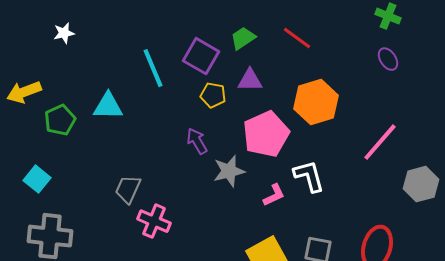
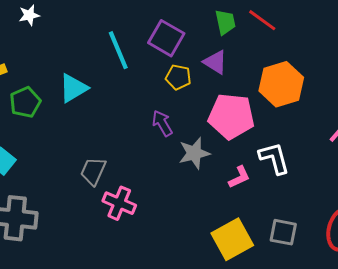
green trapezoid: (243, 38) -> (225, 22), moved, turned 112
purple triangle: (250, 80) -> (215, 62), turned 32
cyan triangle: (108, 106) -> (73, 88), turned -32
pink pentagon: (266, 134) -> (231, 116), turned 30

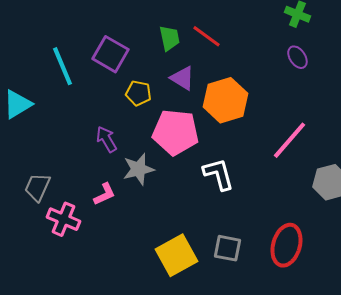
purple triangle: (215, 62) -> (182, 78), moved
yellow pentagon: (178, 77) -> (138, 93), moved
pink L-shape: (239, 177) -> (104, 194), moved

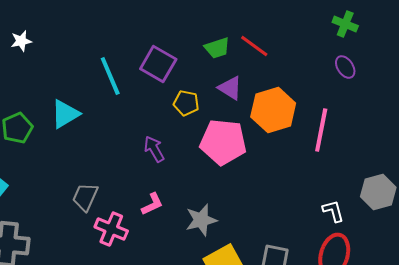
green trapezoid: (169, 38) -> (217, 48), turned 84
pink line: (289, 140) -> (321, 130), moved, turned -30
gray star: (138, 169) -> (201, 220), moved
white L-shape: (218, 174) -> (333, 211), moved, size x0.7

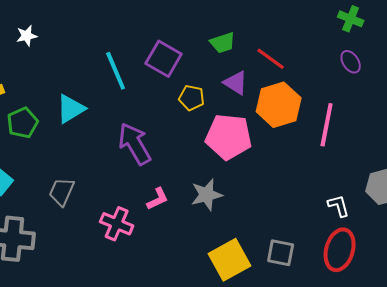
red line: (254, 46) -> (271, 59), moved
purple arrow: (154, 149) -> (135, 144), moved, size x1.6
gray trapezoid: (85, 197) -> (62, 192), moved
gray star: (201, 220) -> (207, 195), moved

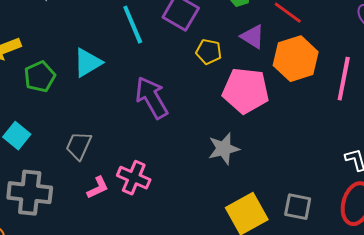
pink L-shape: (158, 199) -> (98, 188), moved

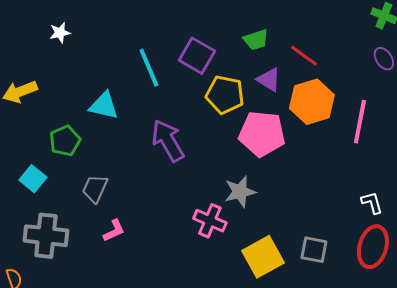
yellow pentagon: (209, 52) -> (225, 95), size x1.5
cyan triangle: (88, 63) -> (104, 106), turned 44
green pentagon: (40, 77) -> (65, 141), moved
pink cross: (134, 178) -> (210, 221), moved

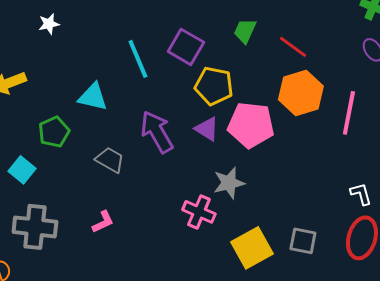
green trapezoid: (256, 40) -> (245, 31), turned 132
purple triangle: (269, 80) -> (207, 129), moved
gray trapezoid: (95, 189) -> (110, 160), moved, turned 96

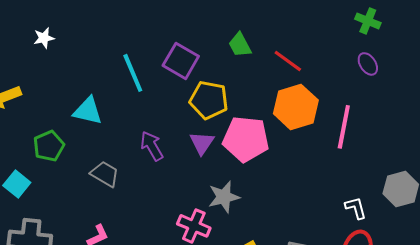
green trapezoid: (245, 31) -> (240, 45), turned -52
purple triangle: (207, 129) -> (202, 143), turned 32
purple arrow: (157, 132) -> (152, 146), size x0.7

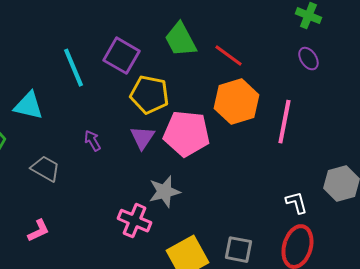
green trapezoid: (240, 45) -> (180, 40), size x1.4
purple arrow: (152, 146) -> (92, 141), size x0.7

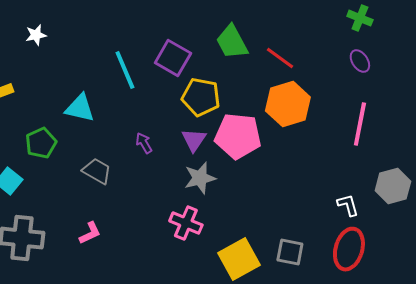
pink line: (284, 122) -> (360, 124), moved
gray star: (164, 192) -> (200, 178), moved

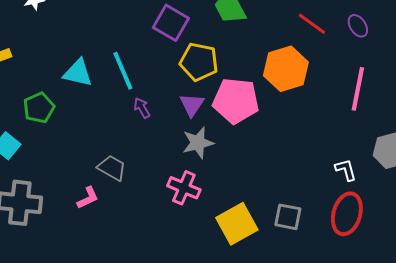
red line: (280, 58) -> (312, 24), moved
cyan line: (125, 70) -> (123, 71), moved
gray trapezoid: (97, 171) -> (112, 168), moved

